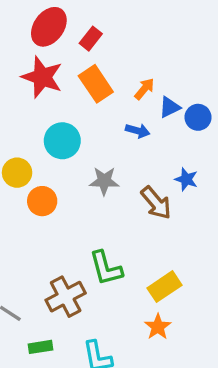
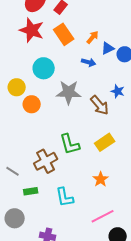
gray star: (104, 181) -> (69, 92), size x1.4
yellow rectangle: (164, 287) -> (105, 142), moved

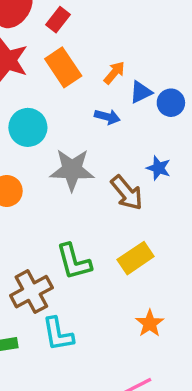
orange star: (101, 179) -> (150, 323), moved
cyan L-shape: (65, 197) -> (58, 334), moved

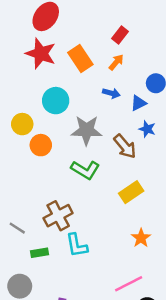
red rectangle: (58, 20) -> (120, 35), moved
blue triangle: (141, 92) -> (139, 103), moved
green L-shape: (74, 262) -> (85, 170), moved, turned -44

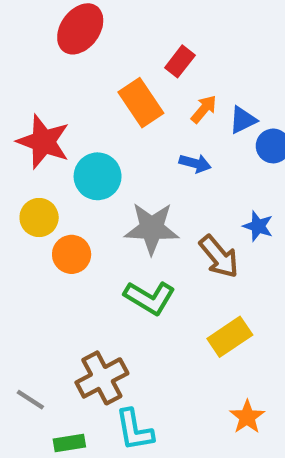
red rectangle: (120, 35) -> (180, 61), moved
red star: (41, 54) -> (43, 142), moved
blue triangle: (139, 103) -> (243, 120), moved

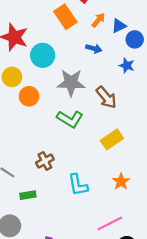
blue star: (258, 226) -> (127, 66), moved
brown cross: (102, 378) -> (45, 161), size x0.7
cyan L-shape: (134, 430) -> (78, 185), moved

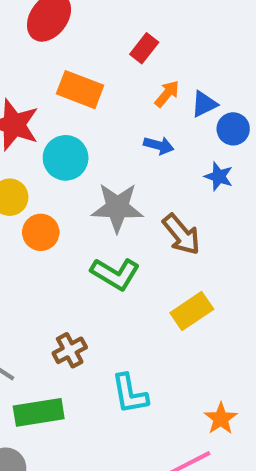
orange rectangle: (65, 17) -> (80, 90), moved, turned -35
orange star: (121, 181) -> (221, 419), moved
green rectangle: (28, 195) -> (39, 412), size x1.6

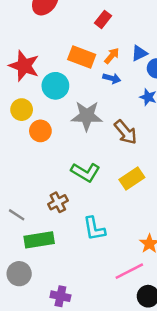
orange rectangle: (80, 90) -> (82, 57), moved
orange arrow: (167, 94) -> (112, 56), moved
green L-shape: (115, 274) -> (85, 172), moved

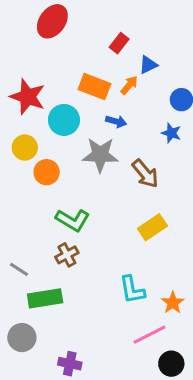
blue triangle: (139, 53) -> (148, 65), moved
blue arrow: (112, 78) -> (116, 121), moved
green L-shape: (85, 172) -> (73, 220), moved
cyan L-shape: (94, 229) -> (132, 290), moved

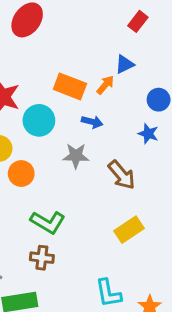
red rectangle: (119, 43) -> (138, 21), moved
gray star: (100, 155) -> (76, 156), size x0.7
brown cross: (67, 255) -> (42, 258), turned 35

